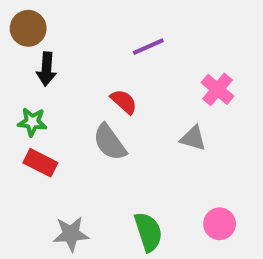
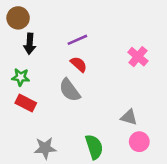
purple line: (148, 47) -> (77, 40), moved
gray triangle: (193, 138) -> (129, 117), moved

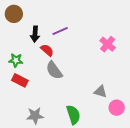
black arrow: (30, 44) -> (35, 34), moved
red semicircle: (79, 64) -> (47, 50), moved
pink circle: (139, 142) -> (117, 108), moved

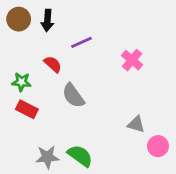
black arrow: (35, 34) -> (47, 20), moved
pink cross: (108, 44) -> (132, 60), moved
red semicircle: (47, 50) -> (53, 64), moved
green semicircle: (73, 115) -> (80, 156), moved, turned -36

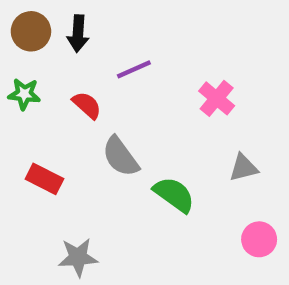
green star: (21, 82) -> (24, 94), moved
gray triangle: (136, 124) -> (243, 168), moved, turned -30
green semicircle: (80, 156) -> (174, 195), moved

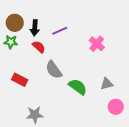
brown circle: (31, 31) -> (15, 23), moved
black arrow: (78, 34) -> (35, 28), moved
gray triangle: (243, 168) -> (107, 84), moved

